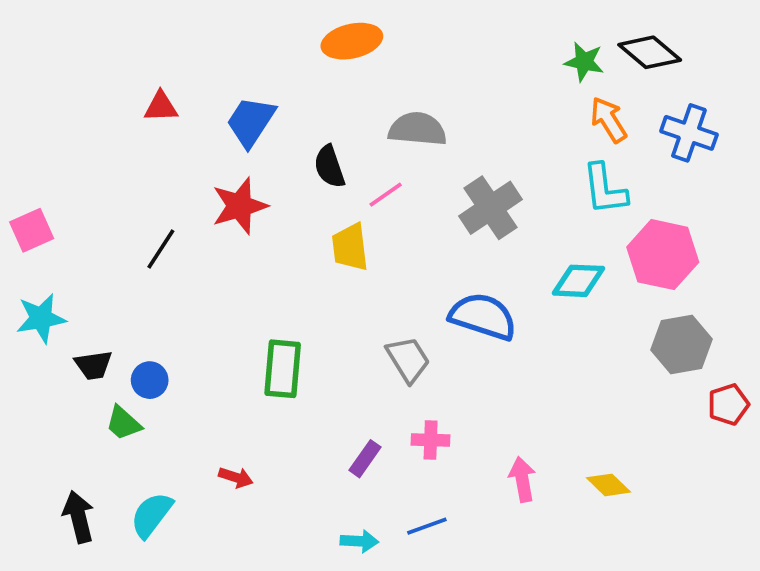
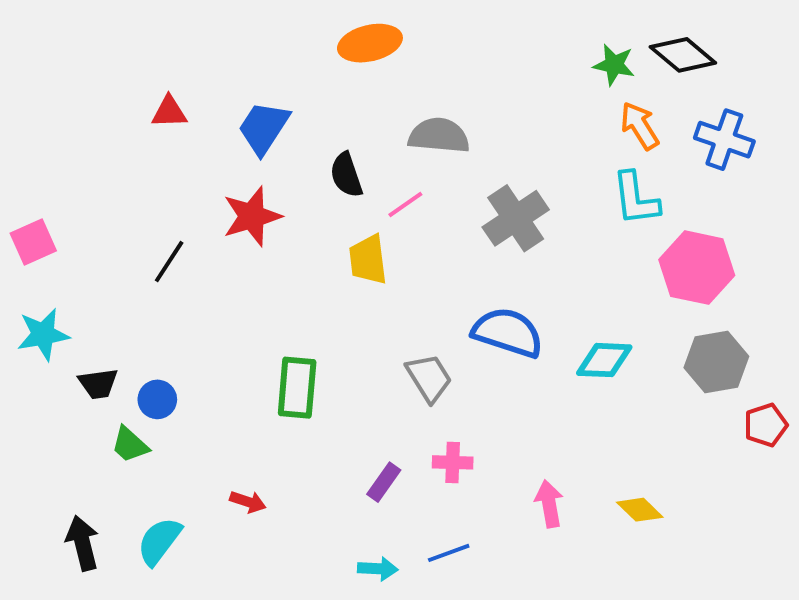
cyan diamond: (578, 281) -> (604, 360), moved

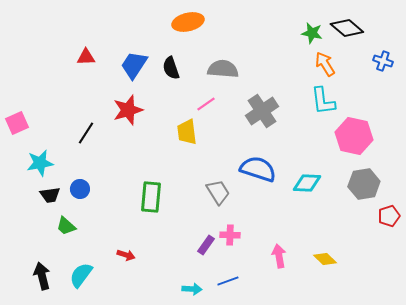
blue cross: (724, 140) -> (383, 61), moved, size x0.7
black semicircle: (346, 175) -> (171, 68), moved
cyan star: (43, 334) -> (40, 163), moved
blue circle: (157, 399) -> (80, 189), moved
purple rectangle: (384, 482) -> (206, 245), moved

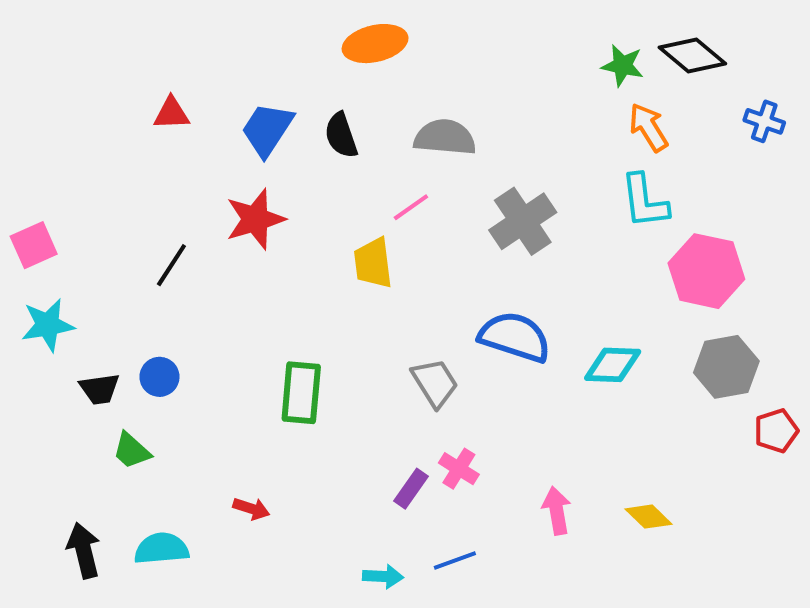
cyan star: (40, 163) -> (48, 325), moved
pink cross: (230, 235) -> (459, 469), turned 30
cyan semicircle: (81, 275) -> (161, 549), turned 48

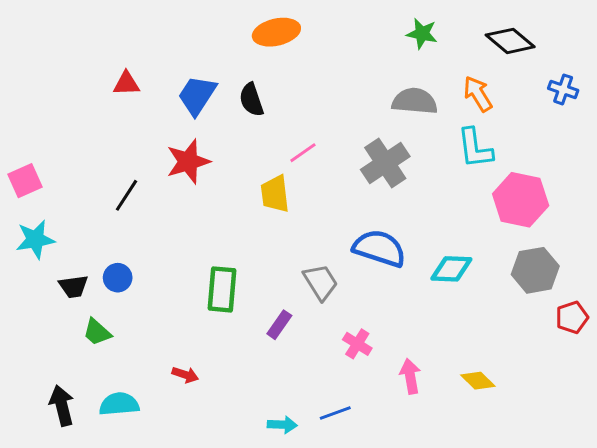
green star: (623, 65) -> (422, 34), moved
gray semicircle: (445, 137) -> (415, 101), moved
pink cross: (459, 469) -> (357, 344), moved
purple rectangle: (411, 489) -> (279, 325), moved

